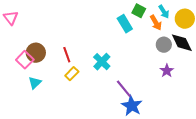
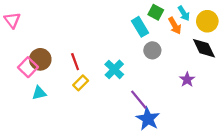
gray circle: (164, 45) -> (152, 50), moved
cyan triangle: (35, 83) -> (39, 93), turned 32

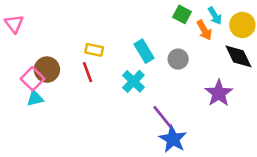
cyan rectangle: (140, 27) -> (144, 51), moved
purple star: (187, 80) -> (219, 93), size x1.5
yellow rectangle: (81, 83) -> (94, 50), moved, turned 56
cyan triangle: (39, 93) -> (35, 98), moved

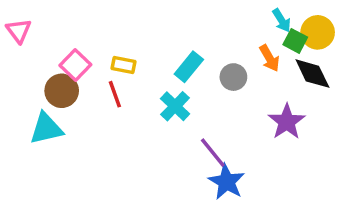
green square: (182, 14) -> (295, 41), moved
orange arrow: (204, 30) -> (269, 58), moved
cyan rectangle: (144, 51) -> (189, 67), turned 70
pink square: (32, 79) -> (75, 65), moved
cyan triangle: (35, 98) -> (46, 129), size x1.5

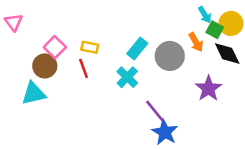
gray circle: (233, 77) -> (170, 56), size x1.5

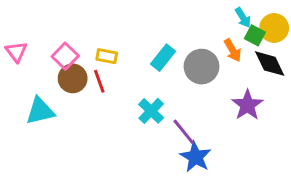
pink triangle: (14, 22) -> (16, 52), moved
brown circle: (45, 66) -> (73, 78), moved
cyan cross: (127, 77) -> (151, 111), moved

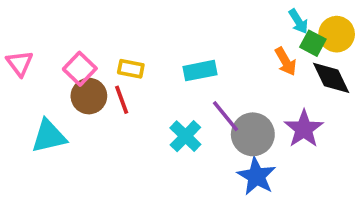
cyan rectangle: (163, 58) -> (200, 71), turned 40
gray circle: (202, 67) -> (253, 134), moved
purple line: (184, 132) -> (225, 116), moved
blue star: (196, 157) -> (256, 176), moved

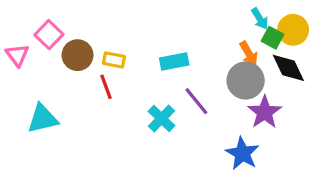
pink square: (80, 69) -> (49, 35), moved
brown circle: (89, 96) -> (77, 55), moved
gray circle: (253, 134) -> (246, 81), moved
blue star: (256, 176) -> (242, 153), moved

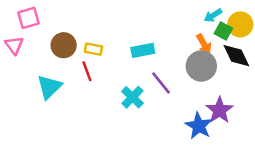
cyan arrow: (260, 19) -> (213, 15), turned 90
pink square: (49, 35) -> (28, 18), moved, turned 30
purple star: (265, 112) -> (219, 110), moved
cyan triangle: (43, 119) -> (49, 87), moved, turned -32

